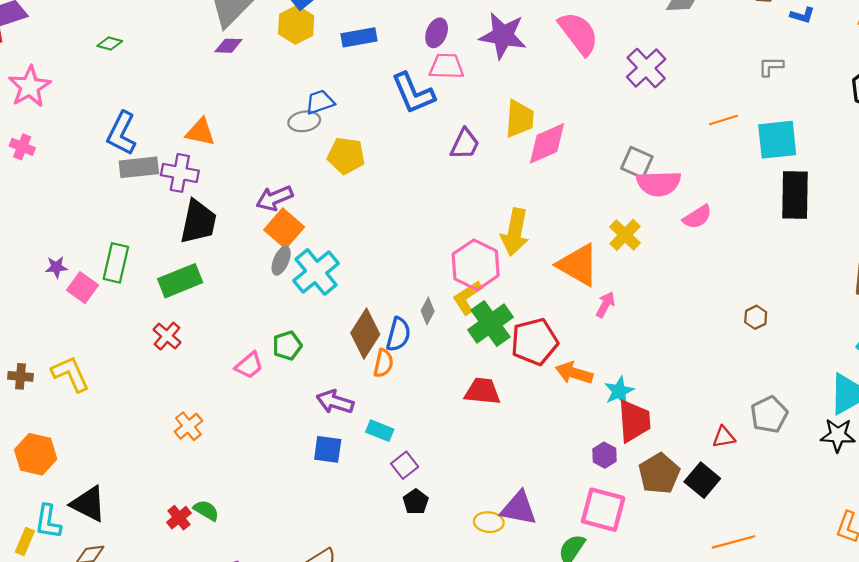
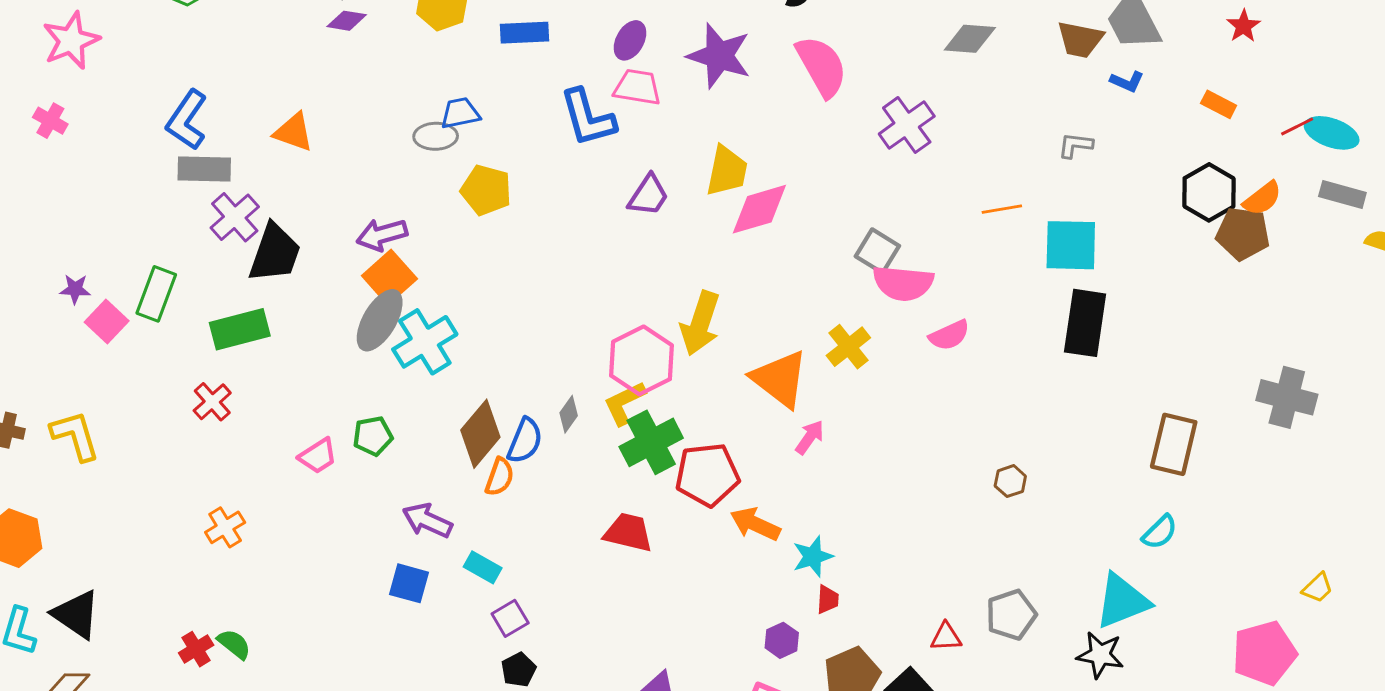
purple cross: (180, 173) -> (235, 217), moved, turned 30
gray ellipse: (281, 261) -> (380, 320), size x1.6
red trapezoid: (634, 421) -> (828, 599), size x0.5

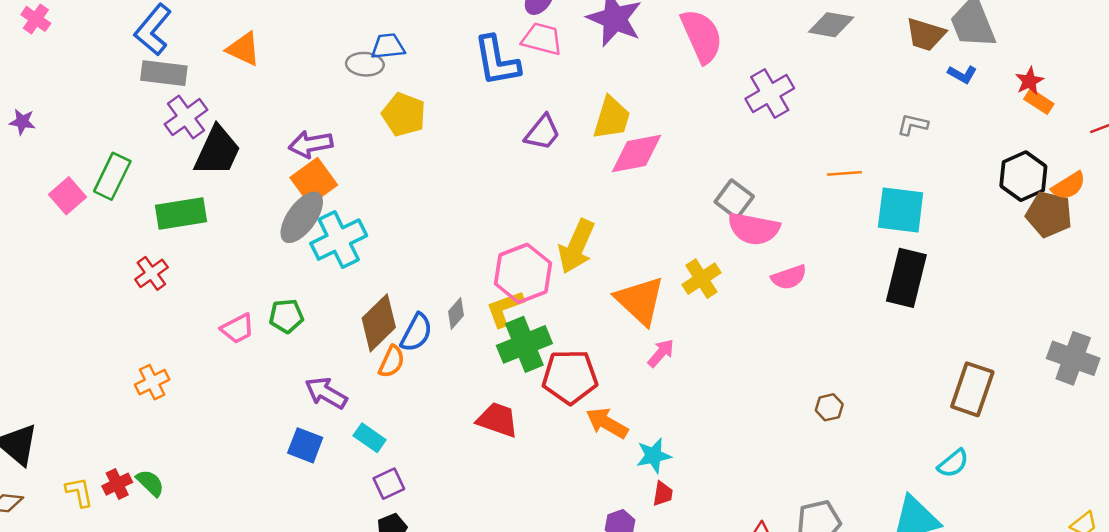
red star: (1244, 26) -> (1029, 81), moved
purple star: (75, 289) -> (22, 122), moved
yellow L-shape: (75, 436) -> (79, 492), moved, size x0.7

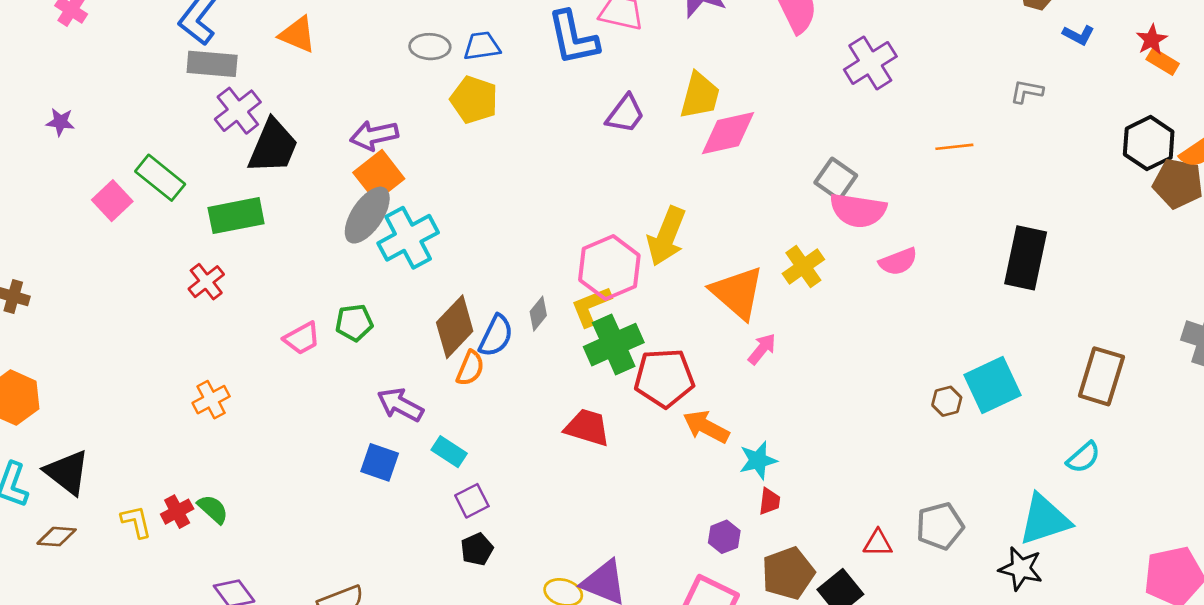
blue trapezoid: (388, 46) -> (482, 46), moved
green rectangle: (112, 176) -> (160, 178), turned -75
cyan square: (901, 210) -> (992, 385), moved, turned -30

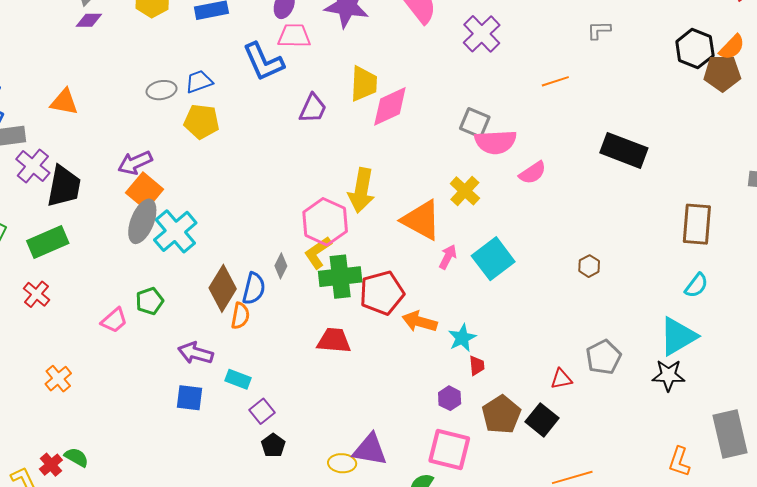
black rectangle: (1026, 258) -> (624, 150), turned -69
green cross: (614, 345) -> (340, 277), turned 30
cyan square: (992, 385) -> (493, 259), moved

